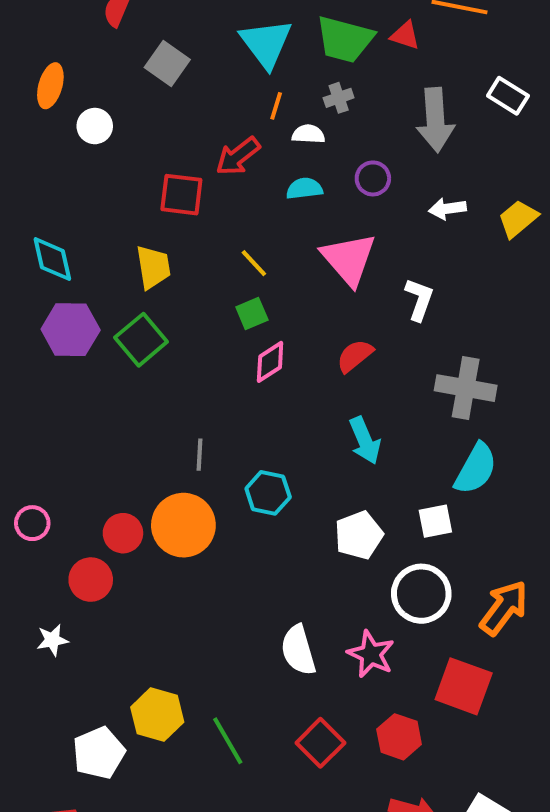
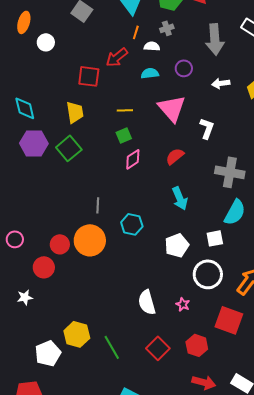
yellow line: (254, 263) -> (125, 110), turned -49
pink star: (371, 654) -> (183, 304), size x0.6

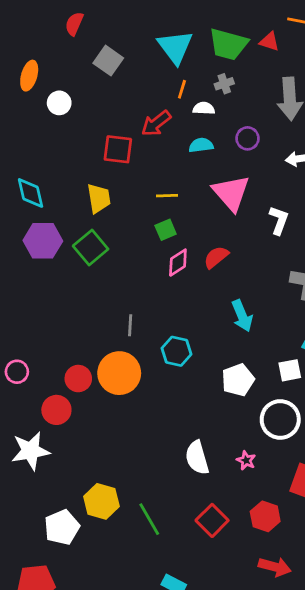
red semicircle: (175, 156) -> (216, 257), moved
white star: (25, 297) -> (31, 451), size x1.8

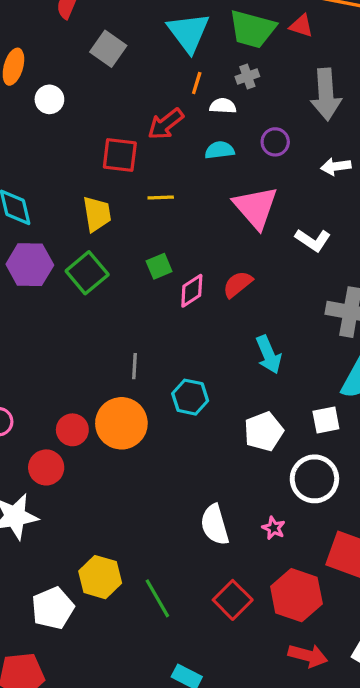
yellow line: (167, 196) -> (161, 198), moved
white L-shape: (279, 220) -> (313, 240), turned 104
green square: (166, 230) -> (159, 266), moved
red hexagon: (265, 516) -> (296, 595), size x1.4

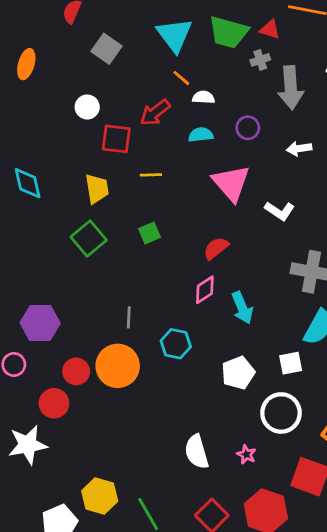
gray cross: (247, 76) -> (260, 60), moved
orange line: (197, 83) -> (181, 78), turned -66
white circle: (49, 99) -> (87, 107), moved
purple hexagon: (30, 265) -> (40, 323), moved
pink diamond: (192, 291) -> (205, 290), moved

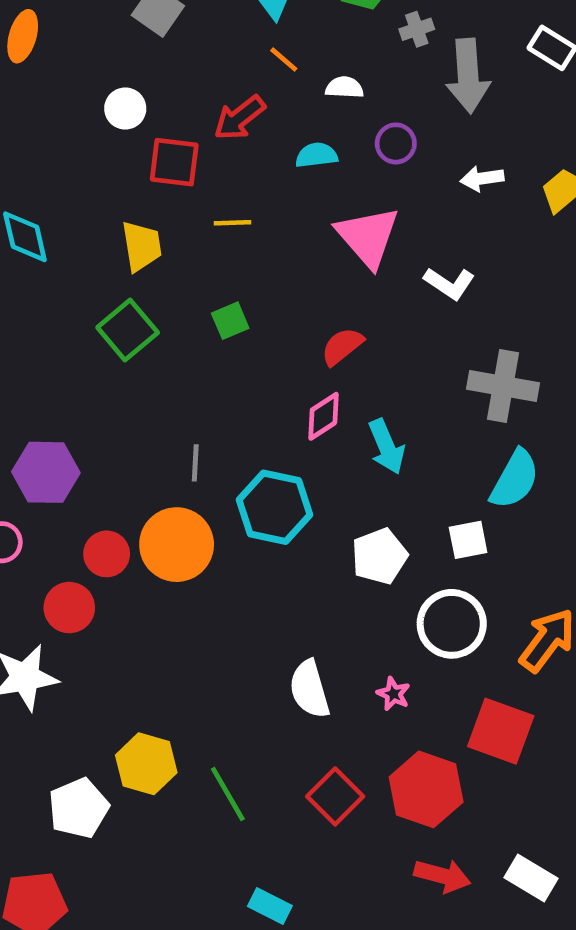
white semicircle: (203, 97) -> (344, 88), moved
cyan hexagon: (176, 344) -> (274, 507), size x1.4

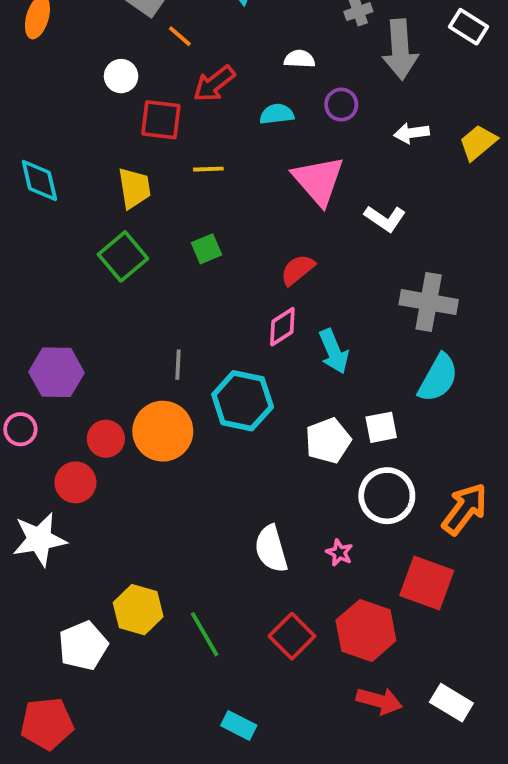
orange line: (284, 60) -> (180, 36), moved
white square: (468, 540) -> (381, 427), moved

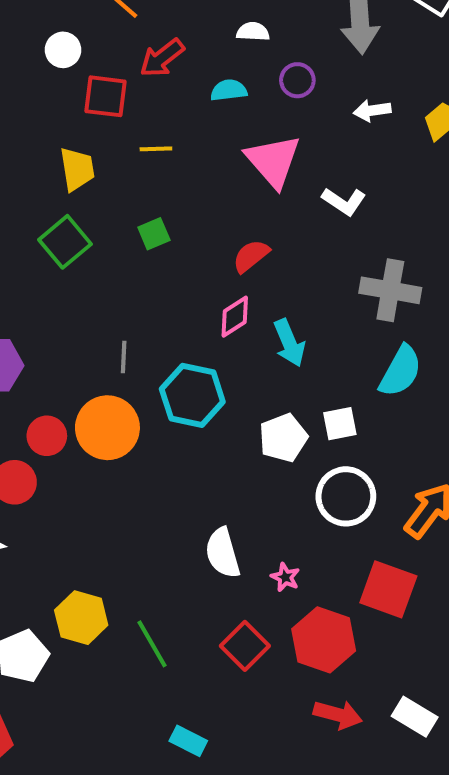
pink star: (339, 553) -> (285, 577), moved

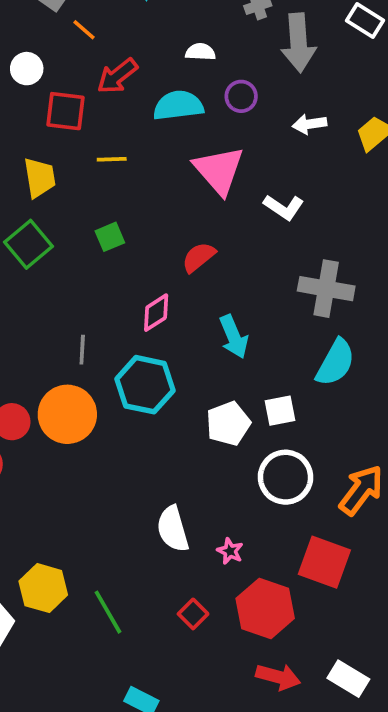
cyan semicircle: (229, 90) -> (178, 106), size x1.5
pink diamond: (235, 317) -> (156, 313), moved
red square: (245, 646) -> (193, 614), size x0.7

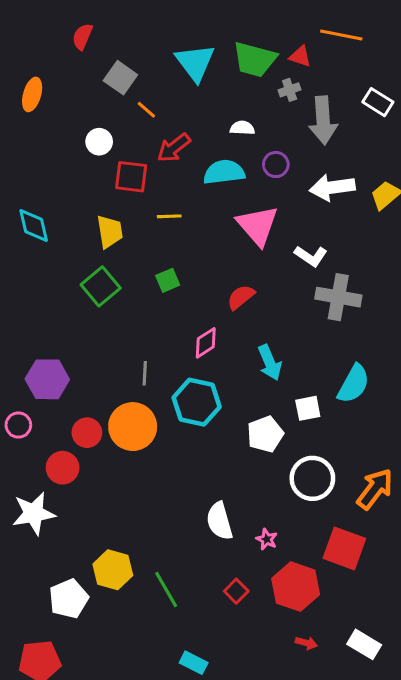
white arrow: (310, 124) -> (332, 187), size x1.6
gray cross: (326, 289) -> (338, 297), moved
white square: (280, 411) -> (308, 408), moved
red arrow: (278, 677) -> (306, 643), size x0.6

